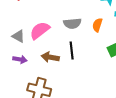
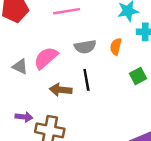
purple arrow: (20, 59) -> (24, 117), moved

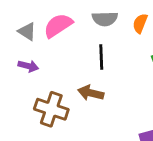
brown arrow: (61, 90) -> (91, 93), moved
purple arrow: (24, 117) -> (28, 66), moved

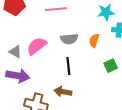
purple arrow: (28, 66) -> (18, 76), size x1.6

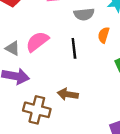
gray semicircle: (69, 39) -> (84, 14), moved
black line: (68, 66) -> (74, 48), moved

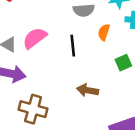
brown arrow: (68, 94) -> (88, 90), moved

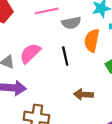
orange semicircle: (104, 32) -> (92, 40), size x1.5

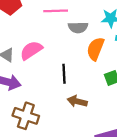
black line: (65, 56) -> (64, 74), moved

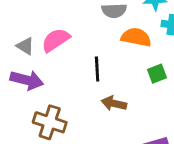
orange semicircle: (95, 49) -> (136, 37), turned 80

